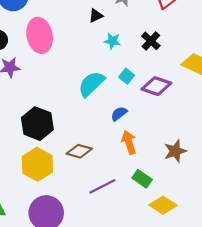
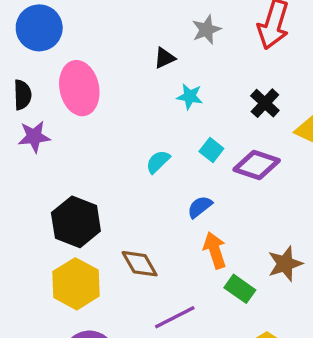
black cross: (151, 41) -> (265, 103), moved
cyan semicircle: (91, 84) -> (158, 162), size x0.6
brown diamond: (79, 151) -> (140, 264), turned 45
green rectangle: (142, 179) -> (240, 289), moved

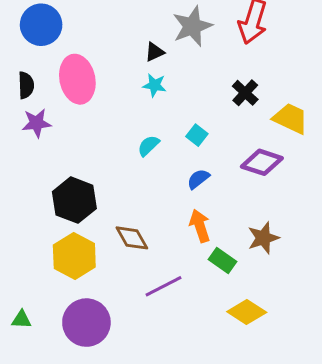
gray star: (206, 30) -> (192, 26), size x1.5
cyan star: (190, 96) -> (154, 85), moved
purple diamond: (257, 165) -> (262, 162), moved
blue semicircle: (200, 207) -> (198, 179), moved

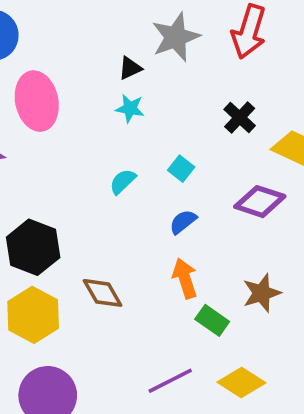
purple line: (164, 286) -> (170, 381), moved

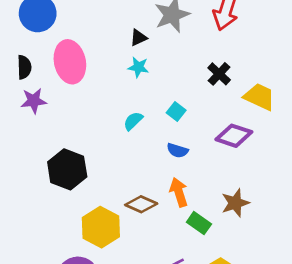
blue semicircle: (183, 222) -> (177, 150), turned -125
brown diamond: (103, 293) -> (141, 204), moved, turned -36
yellow hexagon: (33, 315) -> (101, 227), moved

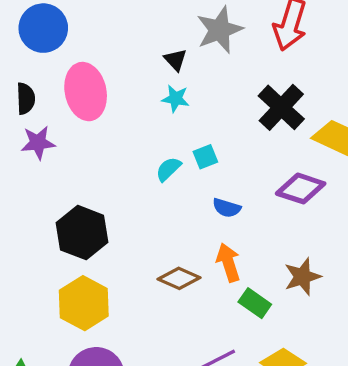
black triangle: (138, 38) -> (175, 60), turned -48
black cross: (219, 74) -> (281, 107), size x1.5
cyan square: (176, 112) -> (205, 157), moved, turned 30
yellow hexagon: (101, 227) -> (84, 303), moved

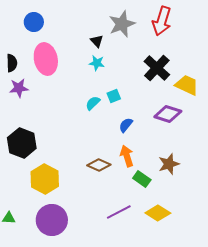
blue circle: (43, 28) -> (34, 22), moved, size x0.7
blue semicircle: (227, 208) -> (126, 125), turned 112
black hexagon: (82, 233) -> (22, 143), moved

